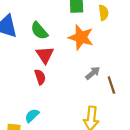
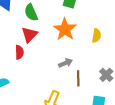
yellow semicircle: (104, 13) -> (96, 36), moved

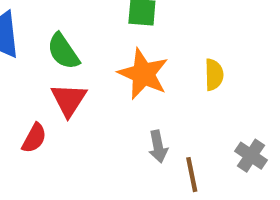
red semicircle: (19, 52) -> (34, 138), moved, turned 40
gray arrow: (65, 63) -> (158, 147), turned 112

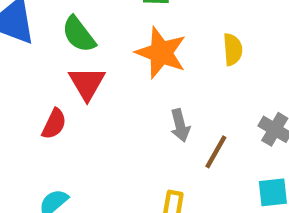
brown line: (192, 175) -> (216, 152), turned 44

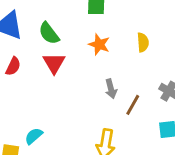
orange star: (161, 53) -> (99, 44), size x0.7
red semicircle: (54, 124) -> (13, 66), moved

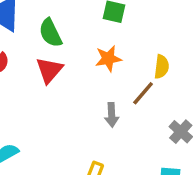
orange star: (99, 44) -> (108, 59), turned 30
brown line: (133, 105) -> (143, 93), moved

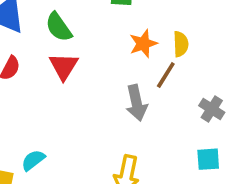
orange star: (108, 59) -> (143, 44), moved
gray arrow: (112, 115) -> (136, 103), size x1.4

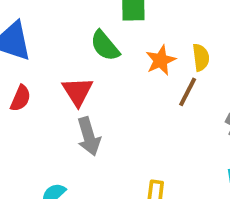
green semicircle: (59, 27) -> (105, 46), moved
gray arrow: (136, 103) -> (89, 136), moved

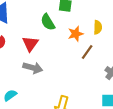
yellow semicircle: (201, 57) -> (98, 27), moved
gray arrow: (89, 136) -> (33, 68), turned -66

